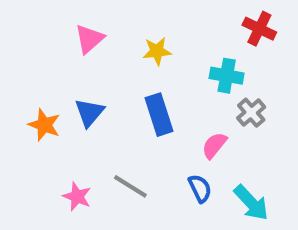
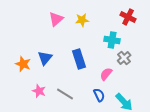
pink triangle: (89, 39) -> (56, 19), moved
yellow star: (157, 51) -> (82, 20), moved
pink star: (77, 197) -> (39, 91), moved

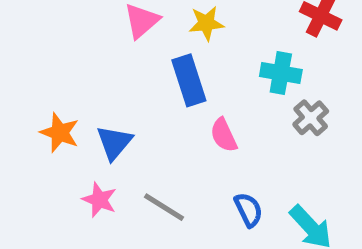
blue triangle: (45, 58) -> (114, 143), moved
blue rectangle: (79, 59) -> (189, 80), moved
pink semicircle: (106, 74) -> (224, 135), moved, turned -64

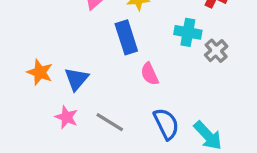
gray cross: (311, 118) -> (216, 51), moved
blue semicircle: (249, 210) -> (166, 124), size x1.4

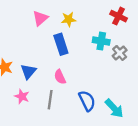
pink semicircle: (150, 74) -> (60, 77), moved
gray line: (110, 122) -> (50, 100), turned 66

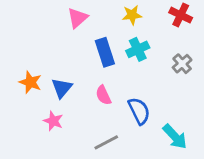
yellow star: (69, 19) -> (132, 15), moved
cyan cross: (101, 41) -> (138, 49), moved, turned -35
gray line: (50, 100) -> (106, 142), moved, turned 54
blue semicircle: (87, 101) -> (139, 111), moved

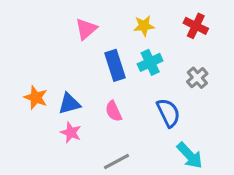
blue triangle: (62, 88) -> (69, 104), turned 35
blue semicircle: (139, 111) -> (168, 113), moved
pink star: (53, 121) -> (71, 133), moved

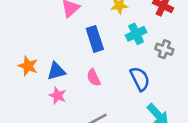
cyan cross: (150, 62) -> (136, 34), moved
gray cross: (197, 78) -> (164, 49), turned -30

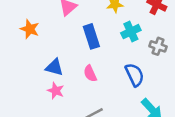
orange star: (28, 66) -> (30, 29), moved
blue triangle: (56, 71) -> (54, 67), turned 30

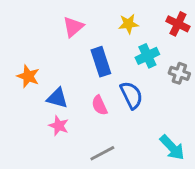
orange star: (30, 29) -> (28, 76), moved
blue semicircle: (135, 75) -> (131, 95), moved

